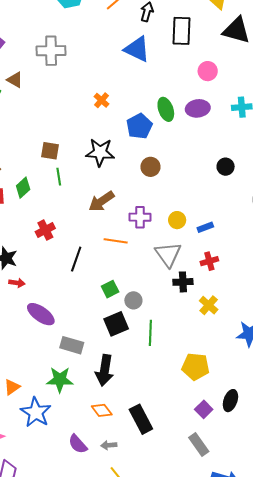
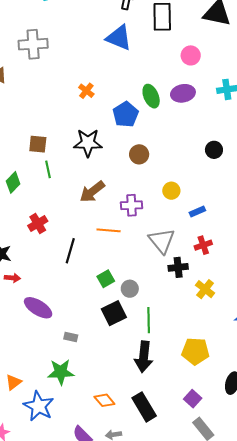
yellow circle: (177, 220) -> (171, 191), moved
gray rectangle: (72, 345) -> (71, 337), size x0.6
black arrow: (105, 370) -> (144, 357), moved
purple square: (204, 409) -> (193, 399), moved

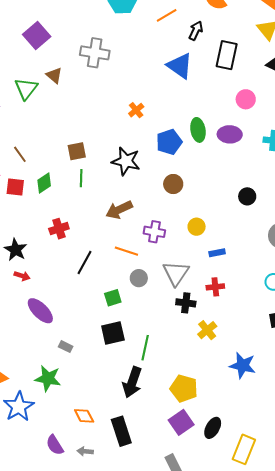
brown square: (38, 144) -> (77, 151), turned -30
gray circle: (130, 289) -> (139, 278), moved
purple square: (193, 399) -> (181, 422), moved, size x1.4

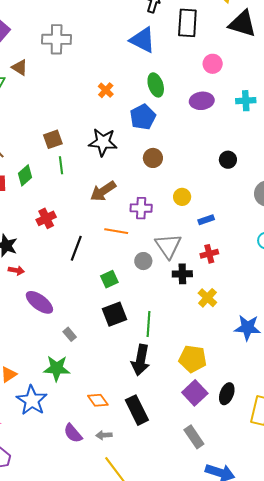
green ellipse: (198, 130) -> (156, 85), moved
gray circle: (139, 278) -> (143, 261), moved
gray rectangle: (66, 347) -> (70, 334), turned 32

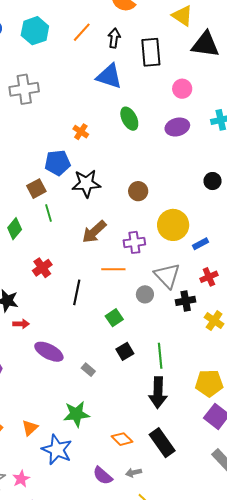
blue pentagon: (143, 117) -> (58, 163), moved, turned 30
yellow circle: (182, 197) -> (173, 225), size x1.8
black square: (114, 314) -> (125, 351), size x0.7
gray rectangle: (70, 334) -> (88, 370), moved

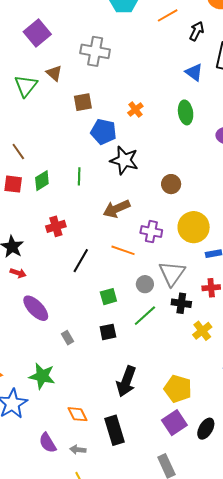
blue triangle: (109, 76) -> (194, 72), moved, size x0.7
brown square: (36, 189) -> (83, 102), moved
green line: (160, 356) -> (145, 316), moved, turned 35

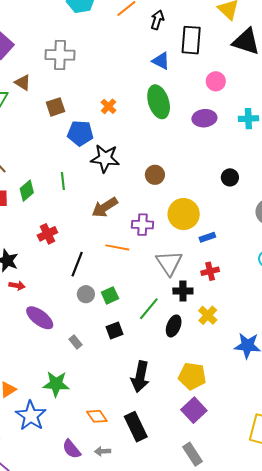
green ellipse: (186, 112) -> (159, 102), size x1.4
gray circle: (145, 284) -> (86, 294), moved
black ellipse: (206, 429) -> (174, 326), moved

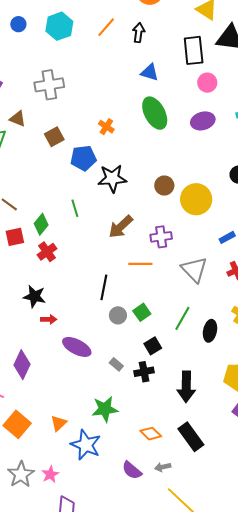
black rectangle: (191, 40) -> (194, 50), moved
yellow circle: (184, 214) -> (196, 199), moved
red cross: (47, 234) -> (47, 252), moved
black cross: (183, 291) -> (144, 372), moved

